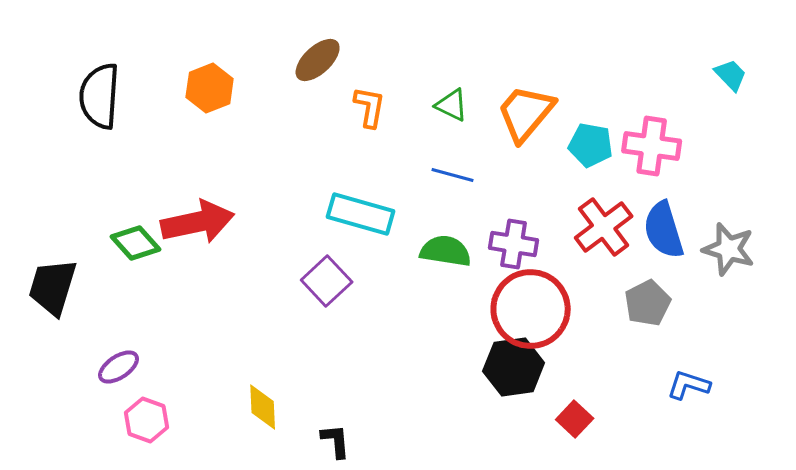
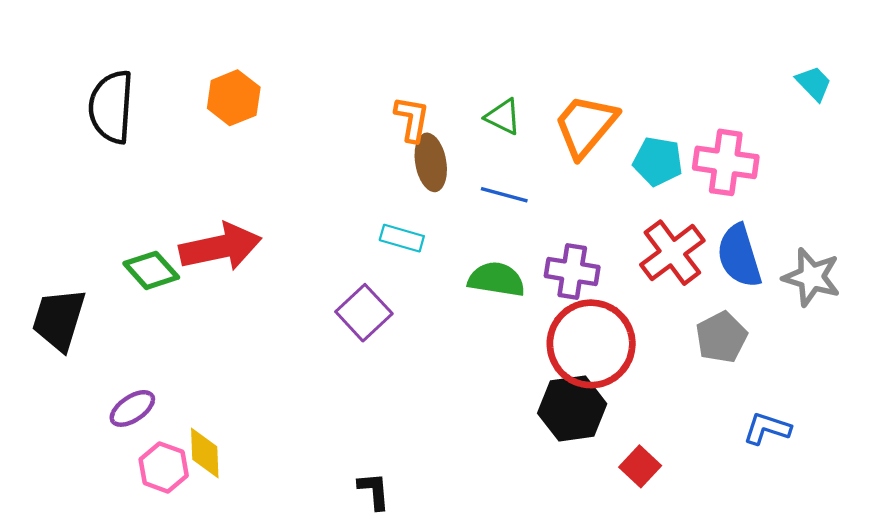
brown ellipse: (318, 60) -> (431, 162), moved, turned -57
cyan rectangle: (361, 214) -> (402, 238), size x0.6
yellow diamond: (263, 407) -> (205, 453), moved

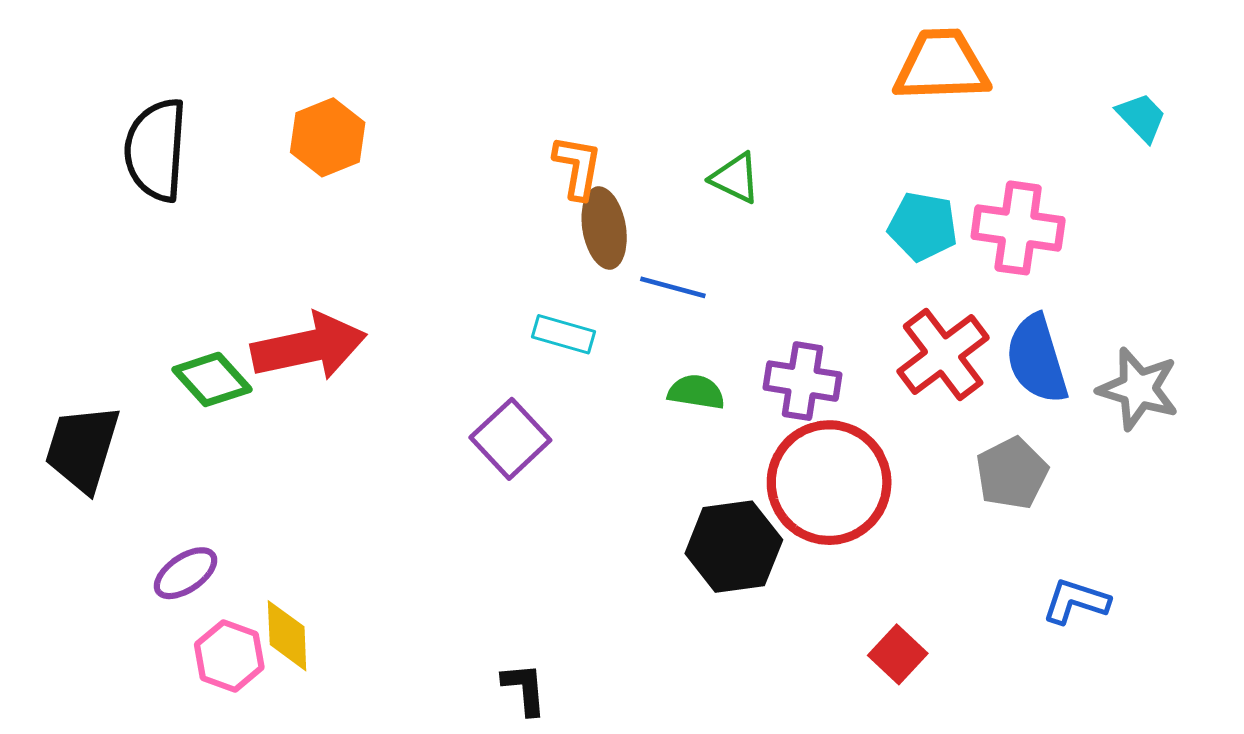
green triangle: (503, 117) -> (735, 178), moved
orange trapezoid: (586, 126) -> (942, 66), moved, turned 48
blue line: (504, 195) -> (673, 287), moved
green semicircle: (496, 279) -> (696, 392), size x0.7
black hexagon: (572, 408) -> (734, 547), moved

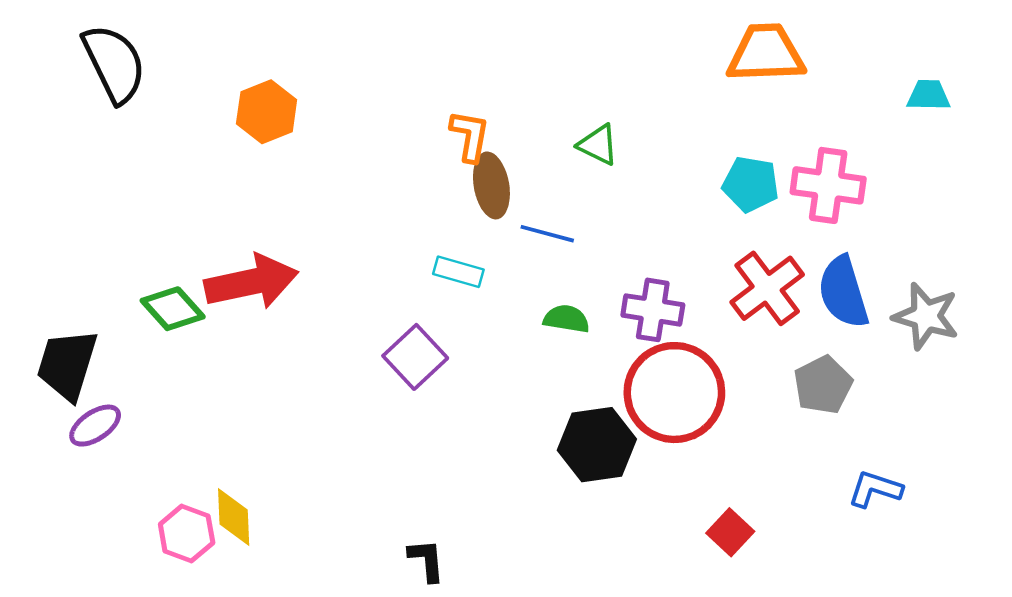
cyan trapezoid: (1141, 117) -> (928, 95), turned -45
black semicircle: (156, 150) -> (114, 63), moved, turned 150
purple ellipse: (185, 573) -> (95, 426), moved

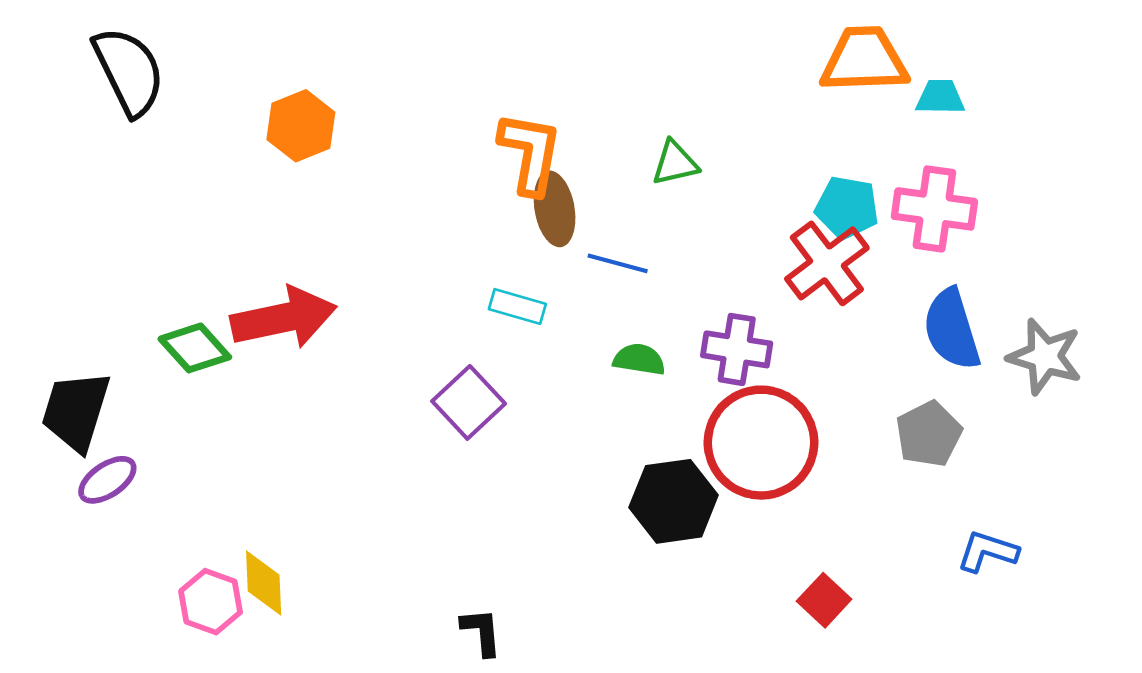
cyan trapezoid: (928, 95) -> (940, 97), moved
orange L-shape: (470, 136) -> (530, 153), size x1.4
green triangle: (598, 145) -> (675, 163), turned -39
red cross: (767, 288) -> (827, 263), moved

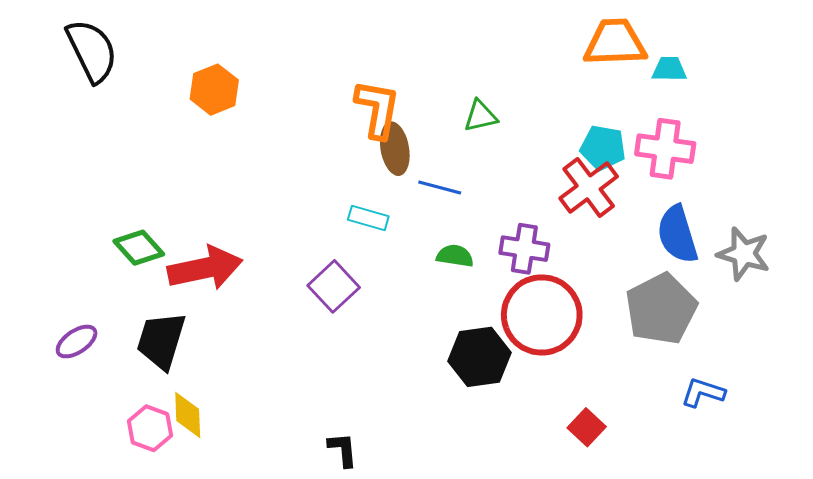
red arrow: (284, 318) -> (205, 268), moved
black trapezoid: (76, 411) -> (161, 340), moved
gray pentagon: (929, 434) -> (661, 309), size x1.5

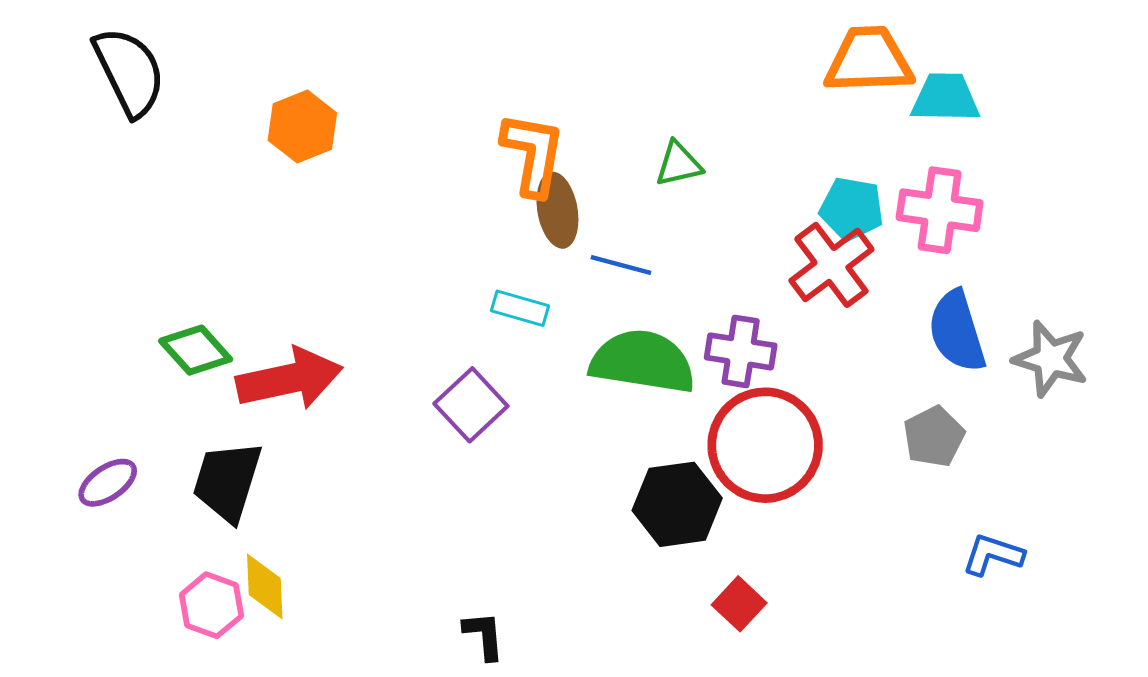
cyan trapezoid: (669, 69) -> (945, 98), size x1.4
green semicircle: (455, 256) -> (643, 362), size x2.0
gray pentagon: (661, 309) -> (934, 437), size x0.6
red square: (587, 427) -> (739, 604), moved

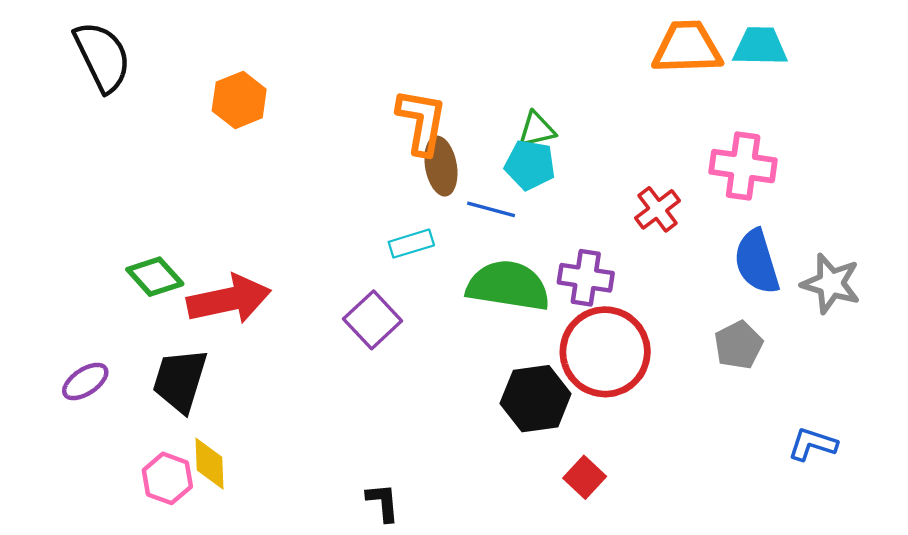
cyan trapezoid: (945, 98) -> (760, 46), moved
cyan pentagon: (852, 209) -> (530, 165), moved
red cross: (831, 265) -> (658, 209), size x0.7
cyan rectangle: (520, 308) -> (411, 244), turned -33
blue L-shape: (993, 555) -> (813, 444), moved

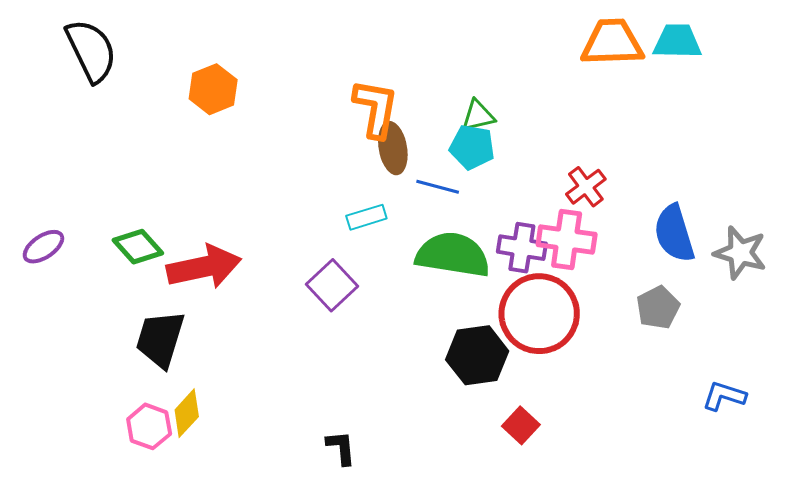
pink cross: (743, 166) -> (567, 240), moved
purple ellipse: (85, 382) -> (43, 247), moved
yellow diamond: (210, 464) -> (187, 413), turned 45

